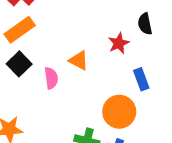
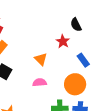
orange triangle: (79, 60) -> (41, 59), turned 32
pink semicircle: (51, 78) -> (40, 83), moved, turned -72

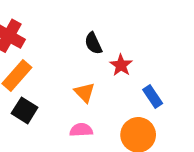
black semicircle: (76, 25) -> (93, 43), moved

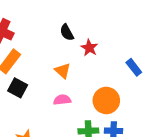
blue rectangle: (153, 96) -> (134, 67), moved

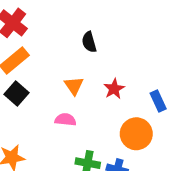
red star: (89, 48) -> (114, 89), moved
orange circle: (106, 101) -> (136, 134), moved

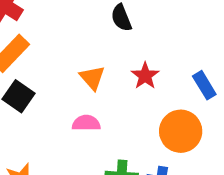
black semicircle: (89, 42) -> (121, 18), moved

